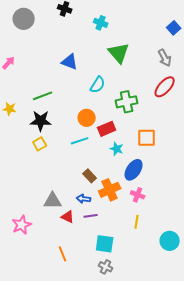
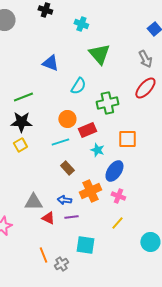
brown rectangle: (90, 176) -> (67, 168), moved
yellow line: (137, 222) -> (117, 223), turned 32
gray cross: (106, 267) -> (61, 264), moved, turned 32

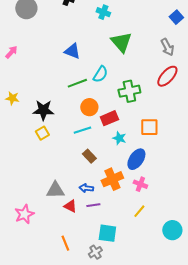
green line: (23, 97) -> (77, 83), moved
gray cross: (61, 264) -> (95, 252), moved

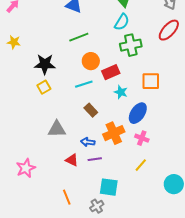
cyan semicircle: (100, 74) -> (122, 22), moved
yellow star: (12, 98) -> (14, 42), moved
gray triangle: (55, 190) -> (57, 129), moved

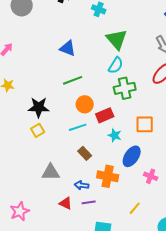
orange cross: (114, 133) -> (108, 176), turned 35
pink cross: (142, 138) -> (151, 176), moved

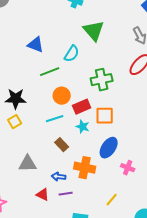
blue triangle: (68, 48) -> (36, 45), moved
cyan semicircle: (116, 65) -> (72, 54), moved
orange square: (145, 124) -> (105, 116), moved
cyan star: (115, 135) -> (83, 127), moved

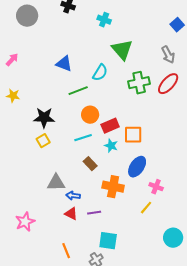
green cross: (102, 80) -> (139, 83), moved
blue arrow: (59, 177) -> (73, 196), moved
yellow line: (112, 200) -> (146, 208), moved

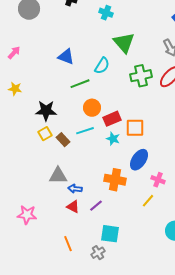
brown rectangle: (90, 164) -> (63, 140), moved
purple line: (94, 213) -> (96, 206), turned -32
pink star: (25, 222) -> (27, 215), turned 30

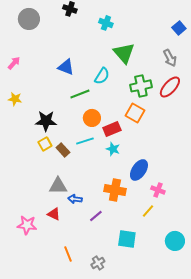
orange square: (135, 128) -> (135, 113), moved, turned 30
red triangle: (73, 207) -> (54, 214), moved
cyan square: (110, 234) -> (127, 239), moved

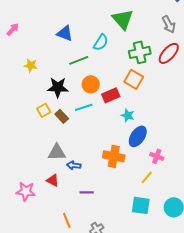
yellow star: (15, 99) -> (31, 65), moved
black star: (46, 121) -> (58, 87), moved
cyan star: (113, 149) -> (128, 115), moved
purple line: (96, 216) -> (87, 192), moved, turned 40
cyan square: (127, 239) -> (141, 205), moved

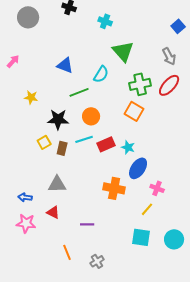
red rectangle: (111, 95) -> (106, 144), moved
brown rectangle: (62, 116) -> (62, 148), turned 56
blue arrow: (74, 165) -> (25, 197), moved

